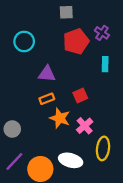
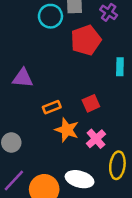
purple cross: (102, 33) -> (109, 12), moved
cyan circle: (24, 41) -> (50, 16), moved
purple triangle: (47, 74) -> (23, 78), moved

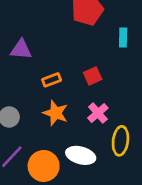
orange star: (67, 130) -> (56, 113), moved

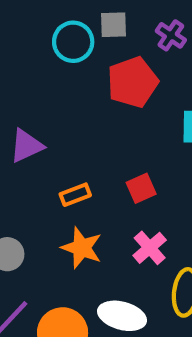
purple triangle: (21, 49) -> (26, 146), turned -30

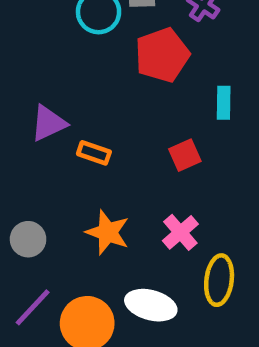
red square: (141, 188) -> (185, 155), moved
orange rectangle: (75, 195) -> (94, 153), moved, turned 40

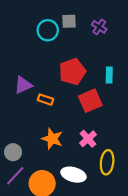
red pentagon: (162, 55) -> (72, 72), moved
red square: (185, 155) -> (90, 101), size x1.5
gray circle: (28, 239) -> (13, 152), moved

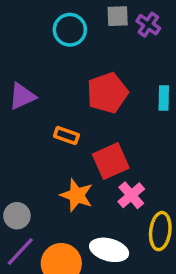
gray square: (69, 21) -> (118, 16), moved
purple triangle: (23, 85) -> (22, 96), moved
red square: (90, 101) -> (111, 161), moved

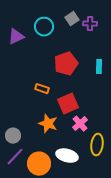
gray square: (118, 16) -> (72, 19), turned -32
purple cross: (148, 25) -> (90, 24), turned -32
purple triangle: (22, 96) -> (16, 37), moved

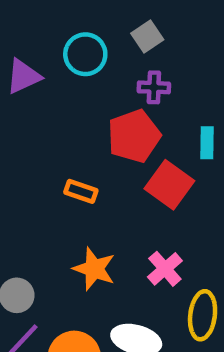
purple cross: (90, 24) -> (154, 87), moved
red square: (68, 104) -> (169, 185), moved, turned -30

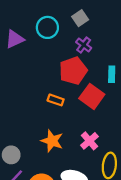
purple cross: (154, 87) -> (84, 45), turned 35
orange rectangle: (81, 191) -> (56, 100), moved

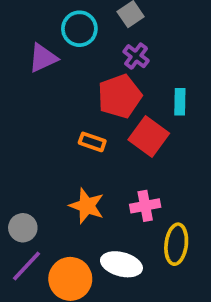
purple triangle: (15, 39) -> (43, 58), moved
pink cross: (89, 141) -> (145, 206), turned 30

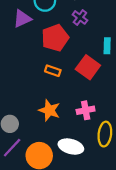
red pentagon: (120, 96) -> (55, 38), moved

